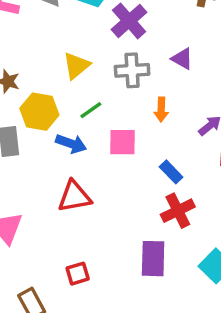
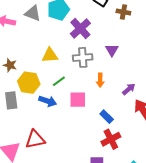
purple triangle: (182, 59) -> (112, 50), turned 32
yellow triangle: (76, 66) -> (50, 55), turned 36
red triangle: (75, 197) -> (35, 139), moved

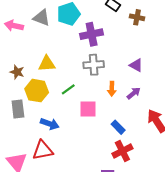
purple cross: (80, 29) -> (92, 34), turned 30
purple triangle: (112, 50) -> (136, 65), moved, turned -32
yellow triangle: (50, 55) -> (47, 64), moved
purple arrow: (129, 89) -> (134, 93), moved
blue arrow: (48, 101) -> (50, 124), moved

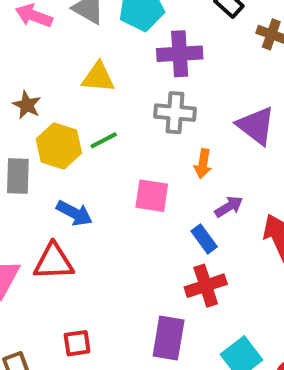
yellow triangle: (47, 64) -> (98, 77), moved
purple triangle: (136, 65) -> (256, 126), size x1.5
green line: (68, 89) -> (104, 140), moved
purple arrow: (134, 93) -> (229, 207), moved

